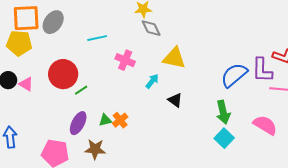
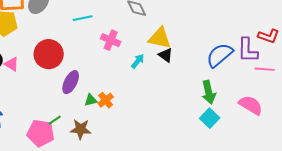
green line: (81, 90) -> (55, 120), moved
black triangle: (175, 100) -> (166, 55), moved
purple ellipse: (78, 123) -> (71, 82), moved

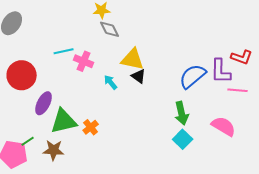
cyan line: (83, 18) -> (64, 51), moved
cyan arrow: (138, 61) -> (111, 82), turned -77
green triangle: (91, 100) -> (64, 121), size x2.0
orange cross: (106, 100) -> (91, 127), moved

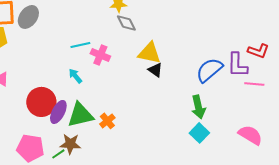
red circle: (22, 75) -> (41, 102), moved
cyan arrow: (111, 82) -> (75, 76), moved
purple ellipse: (44, 103) -> (58, 112), moved
pink semicircle: (224, 126) -> (250, 135), moved
green line: (28, 141) -> (58, 154), moved

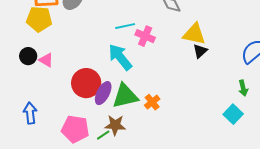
black triangle: (155, 70) -> (200, 51), turned 42
cyan arrow: (75, 76) -> (120, 57), size x1.8
green arrow: (198, 107) -> (243, 88), size x0.7
cyan square: (199, 133) -> (233, 114), moved

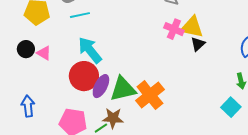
cyan line: (125, 26) -> (80, 15), moved
pink cross: (145, 36) -> (174, 29), moved
cyan arrow: (120, 57) -> (90, 50), moved
orange cross: (152, 102) -> (150, 95), size x1.8

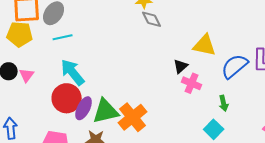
yellow triangle: (192, 27) -> (205, 45), moved
pink cross: (174, 29) -> (192, 83), moved
pink triangle: (44, 53) -> (27, 75), turned 35

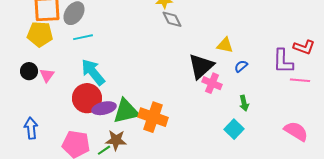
yellow triangle: (205, 45) -> (225, 45), size x0.7
black triangle: (181, 66) -> (201, 66), size x1.8
blue semicircle: (235, 66) -> (241, 66), moved, size x0.5
purple ellipse: (84, 108) -> (104, 108), turned 50
orange cross: (133, 117) -> (153, 117), turned -32

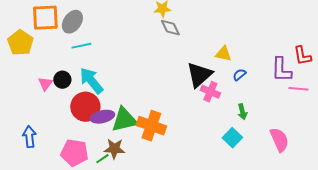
yellow pentagon: (40, 34) -> (20, 43), moved, turned 30
red L-shape: (304, 47) -> (302, 56), turned 60
black circle: (29, 71) -> (62, 80), moved
pink semicircle: (296, 131) -> (279, 140), moved, turned 35

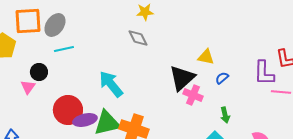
gray diamond: (170, 28) -> (138, 38), moved
black circle: (62, 80) -> (39, 72), moved
cyan arrow: (91, 81) -> (111, 84), moved

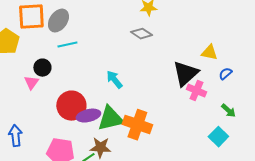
gray diamond: (138, 38) -> (141, 34), turned -30
cyan arrow: (111, 84) -> (114, 80), size x0.7
green arrow: (225, 115) -> (228, 111), turned -35

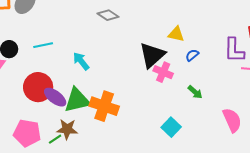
cyan line: (67, 45) -> (43, 45), moved
purple ellipse: (88, 116) -> (55, 97), turned 50
cyan square: (218, 137) -> (171, 127), moved

